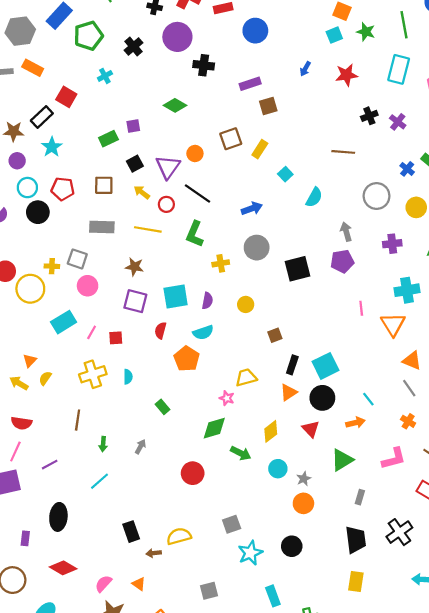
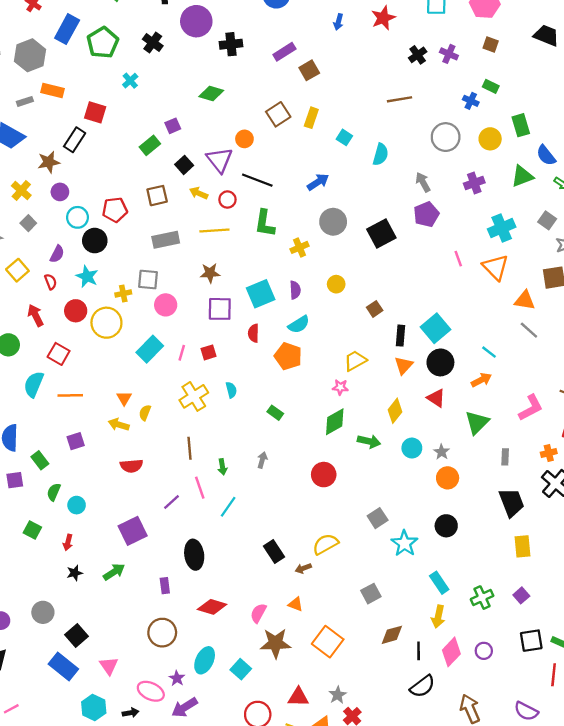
cyan star: (52, 147) -> (87, 277), moved
orange cross: (408, 421) -> (549, 453), moved, turned -32
pink line: (15, 452) -> (200, 488), moved, turned -30

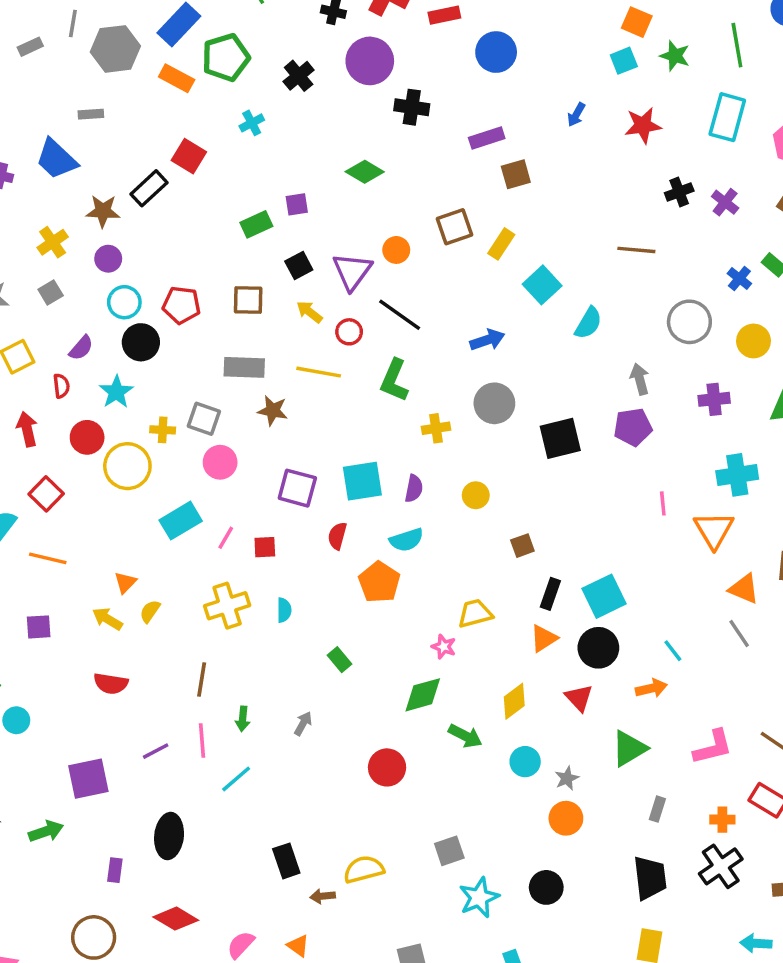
orange rectangle: (52, 91) -> (177, 78), moved
cyan square: (344, 137) -> (542, 285), size x1.5
brown star: (210, 273) -> (273, 411), moved

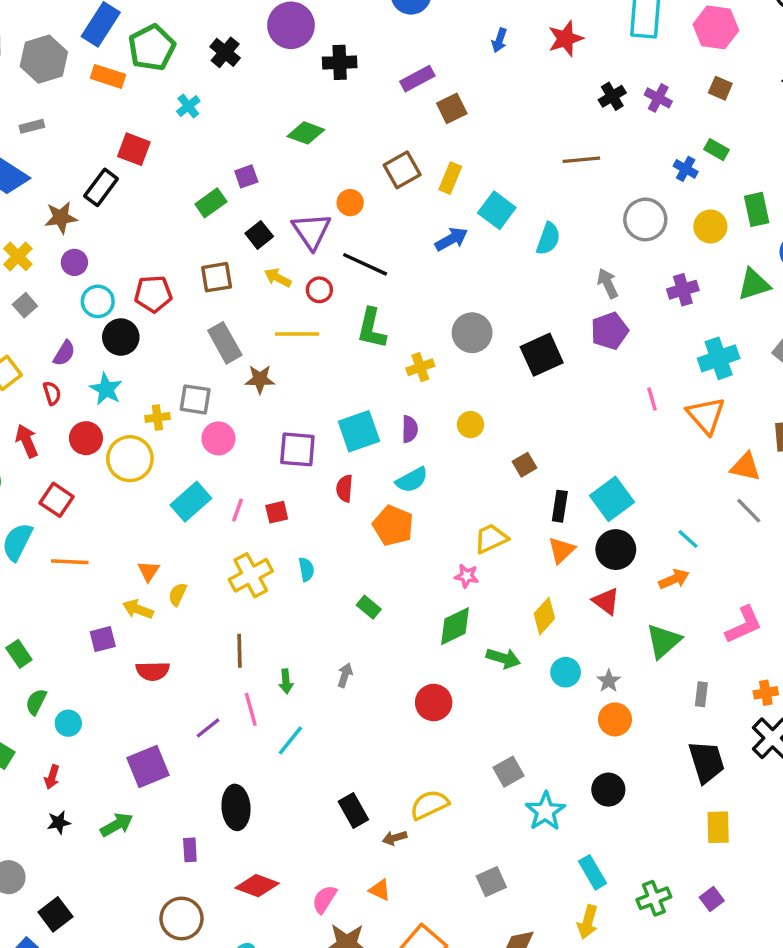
blue arrow: (487, 340) -> (451, 239), moved
gray rectangle: (244, 367) -> (225, 343), turned 69
purple square: (39, 627) -> (103, 639), moved

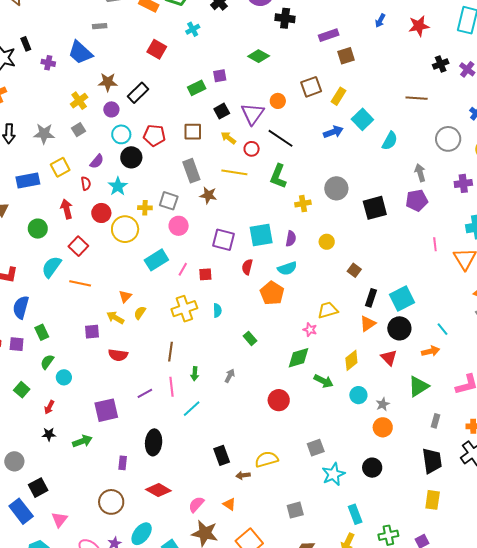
black rectangle: (101, 187) -> (138, 93), moved
brown square: (524, 465) -> (354, 270), turned -32

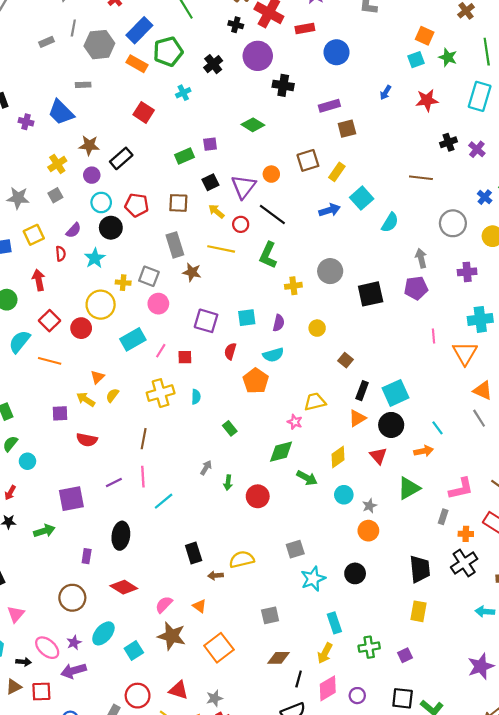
red circle: (101, 213) -> (81, 328), moved
cyan square: (261, 235) -> (247, 318), size x0.7
green arrow: (195, 374) -> (228, 483), moved
gray rectangle: (435, 421) -> (443, 517), moved

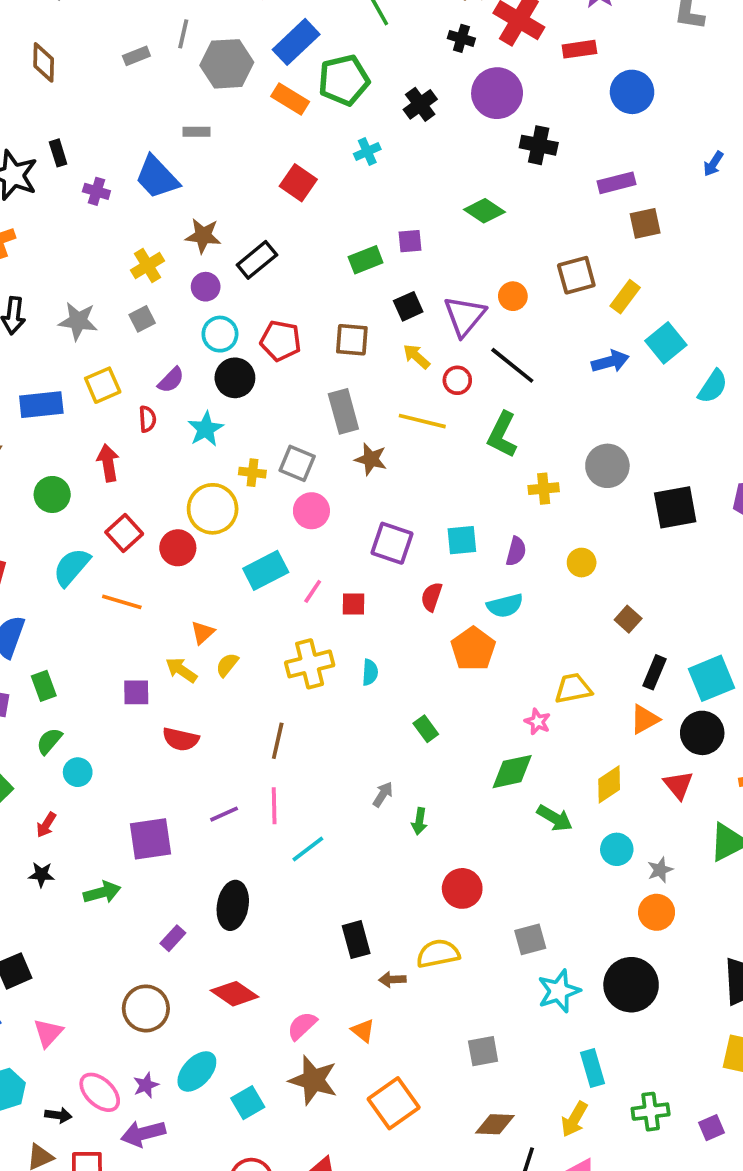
red circle: (258, 496) -> (462, 888), moved
purple rectangle: (87, 556) -> (173, 938), turned 32
black circle: (355, 573) -> (631, 985), size x1.5

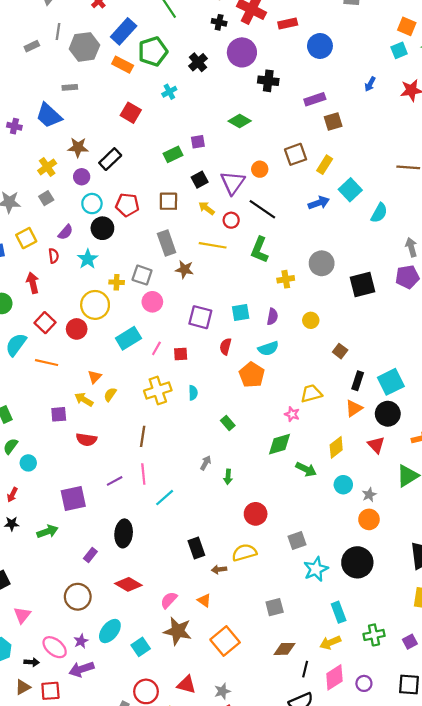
yellow arrow: (574, 1119) -> (330, 643), turned 42

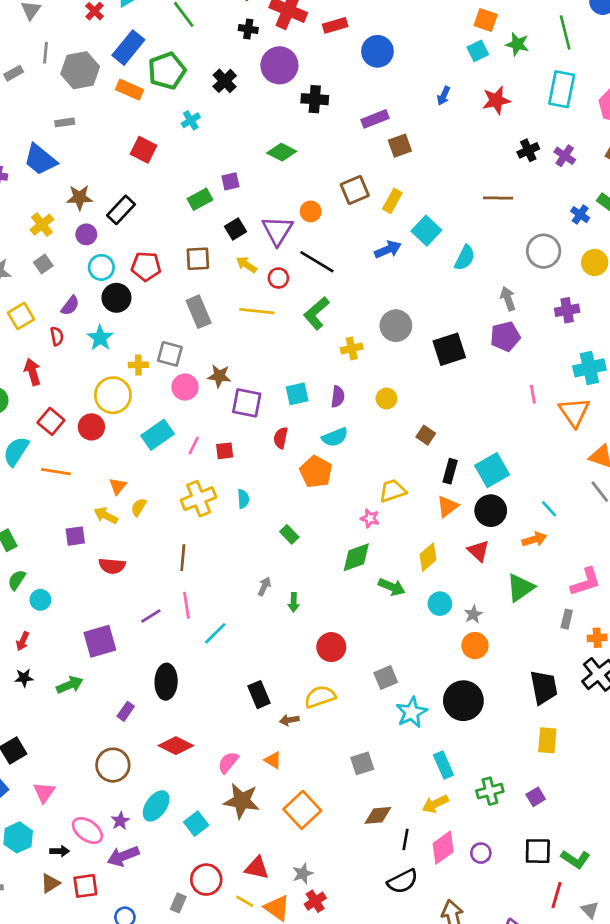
green L-shape: (259, 250) -> (316, 313), turned 30
brown star: (184, 269) -> (219, 376), moved

